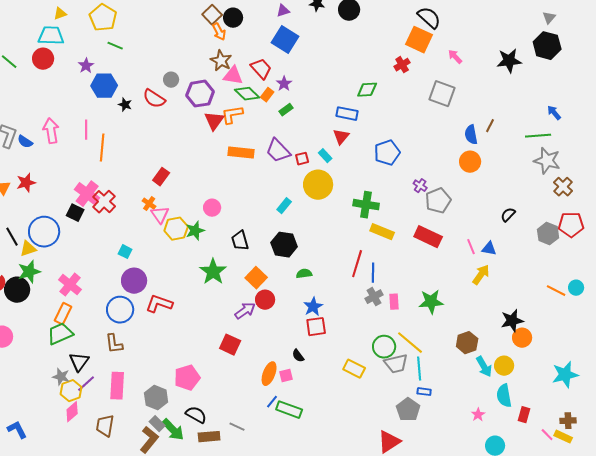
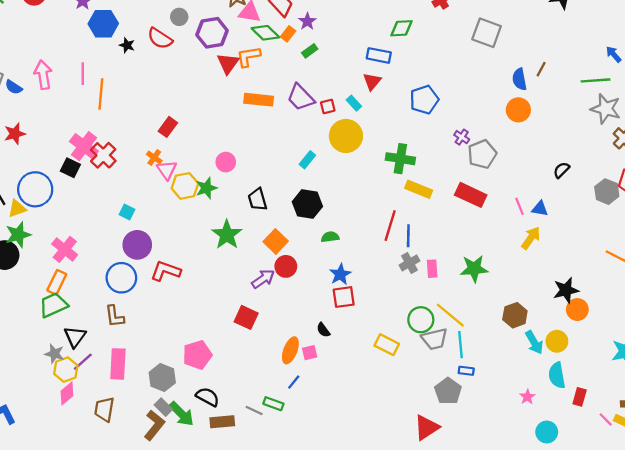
green rectangle: (289, 410) -> (273, 404), moved, size x0.7

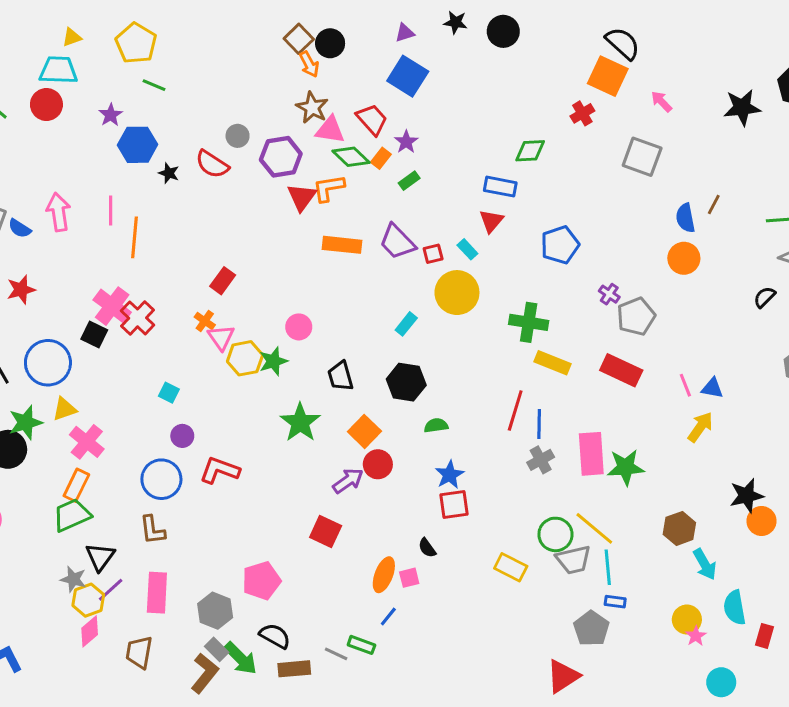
black semicircle: (561, 170) -> (764, 297), moved
yellow triangle: (17, 209) -> (64, 409), moved
purple circle: (137, 245) -> (182, 436), size x0.6
pink rectangle: (432, 269) -> (591, 454), moved, size x1.8
yellow circle: (557, 341) -> (687, 620), moved

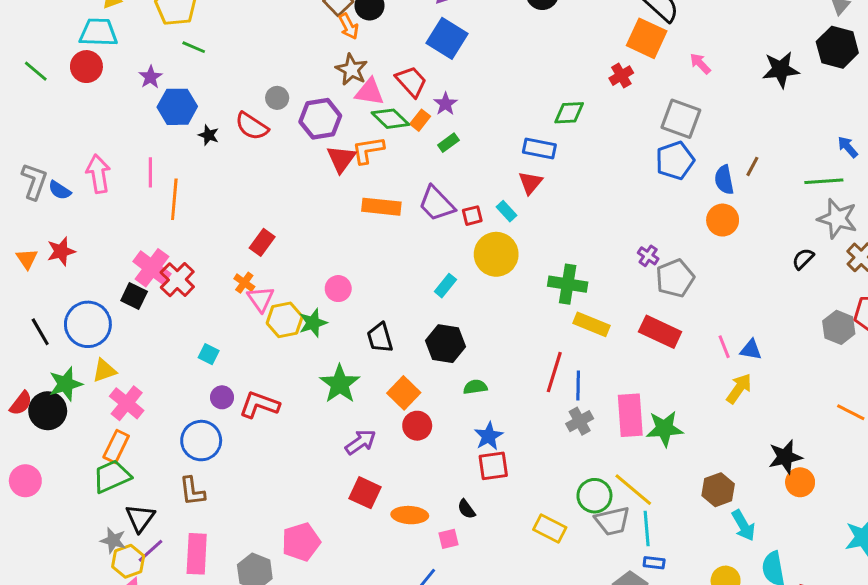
blue pentagon: (560, 245) -> (675, 160), moved
red L-shape: (220, 470) -> (259, 405), moved
purple arrow: (348, 481) -> (361, 442), moved
orange ellipse: (384, 575) -> (410, 515), moved, turned 72

